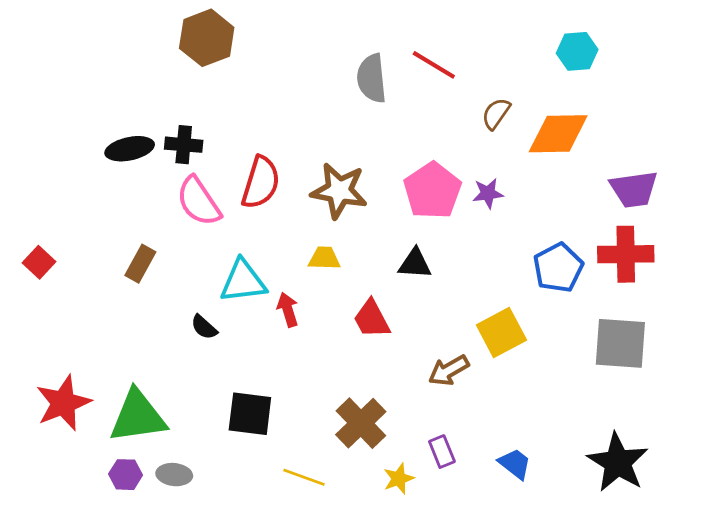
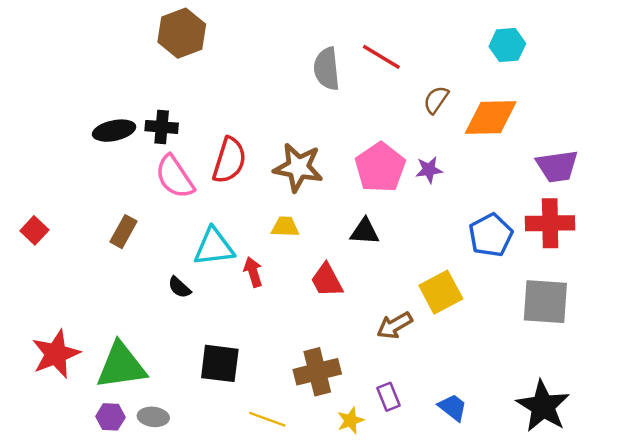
brown cross: (361, 423) -> (317, 372), turned 30

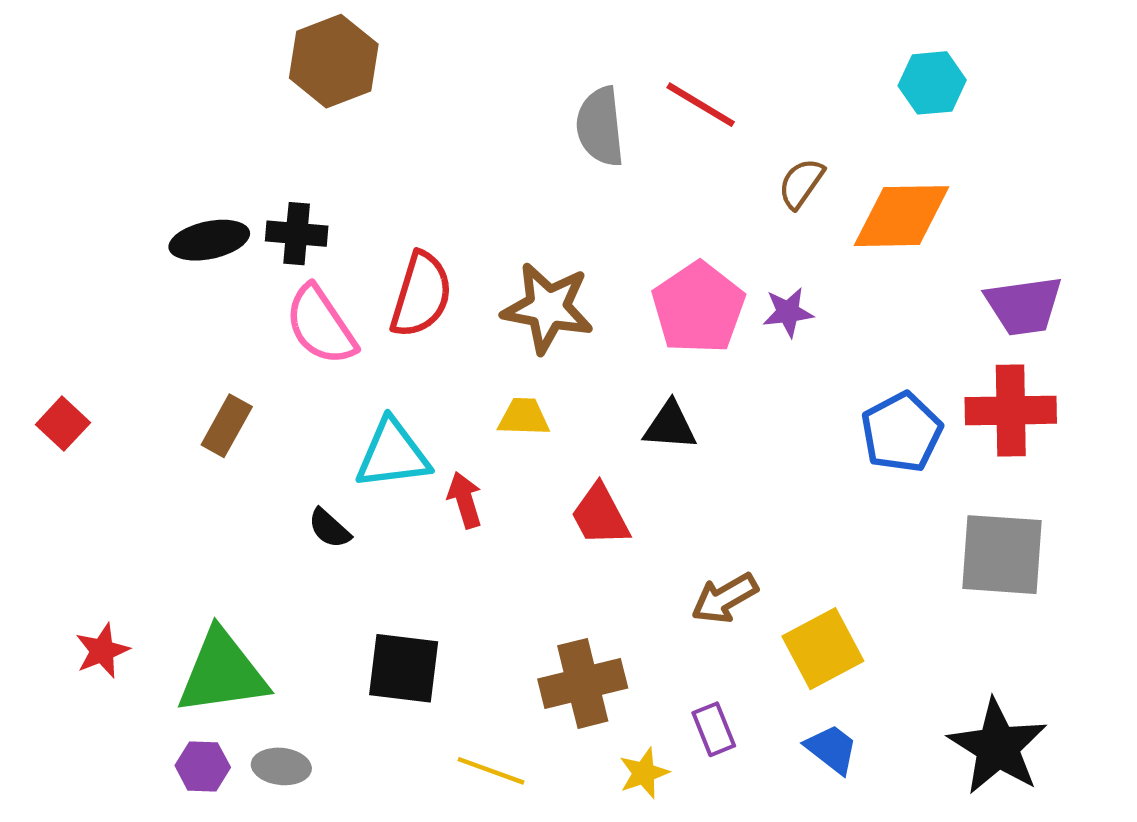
yellow square: (441, 292) -> (823, 649), moved
red star: (56, 354) -> (102, 651), size x0.6

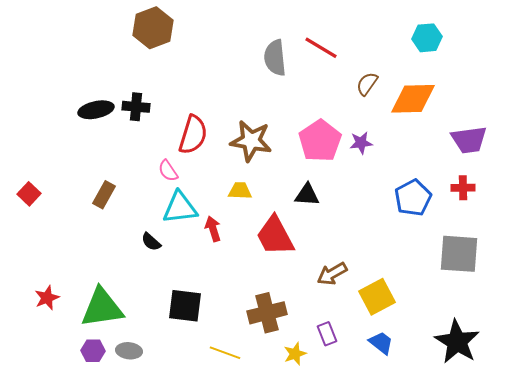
pink semicircle: (321, 325) -> (168, 171), moved, size x0.6
red cross: (1011, 410) -> (463, 188), size x0.6
red trapezoid: (600, 515) -> (275, 236), size x1.4

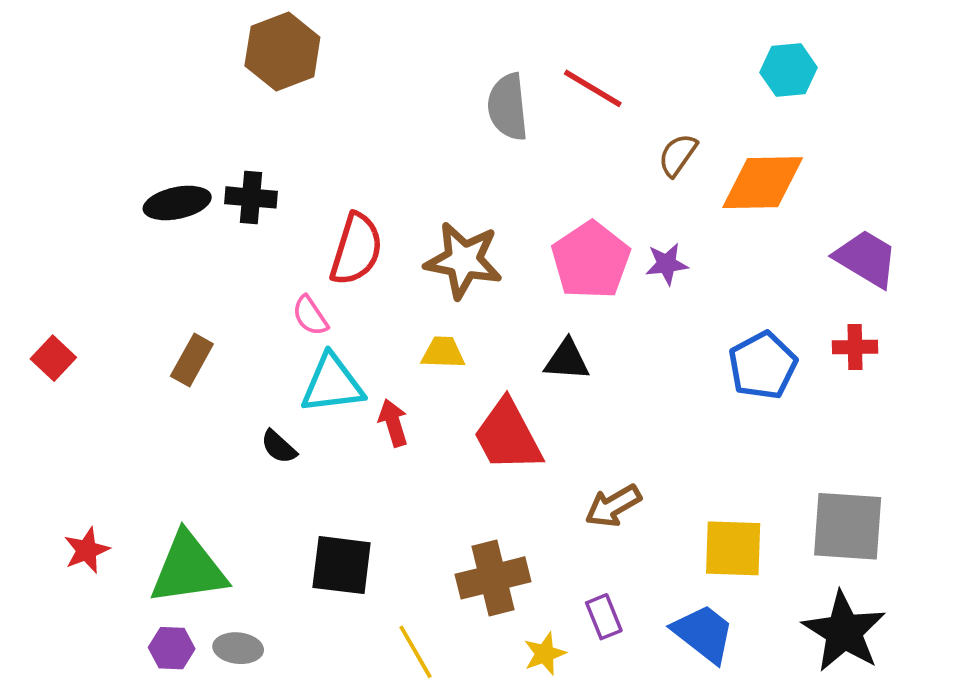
purple trapezoid: (469, 140) -> (866, 258), turned -141
gray square: (459, 254) -> (848, 526), moved
yellow square: (377, 297) -> (733, 548), moved, turned 30
blue trapezoid: (381, 343) -> (704, 633), size x1.4
yellow line: (225, 353) -> (415, 652), turned 40

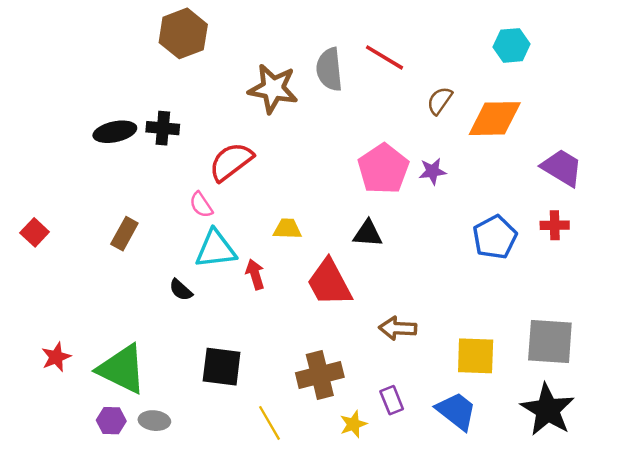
red semicircle: (356, 249) -> (231, 162), turned -144
brown star: (463, 260) -> (273, 89), moved
brown arrow: (613, 506) -> (398, 328), turned 33
green triangle: (188, 569) -> (122, 369), turned 34

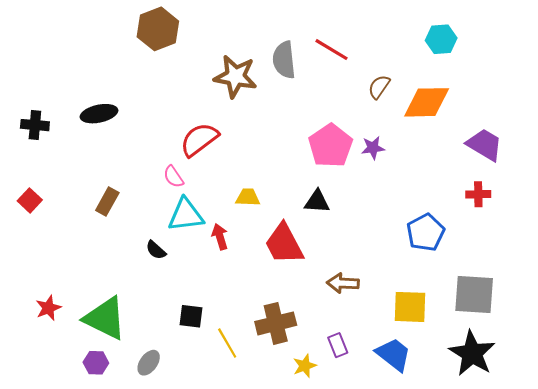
black cross: (163, 128) -> (35, 125), moved
blue pentagon: (495, 237) -> (426, 232), moved
black square: (222, 367) -> (191, 316), size x0.7
gray ellipse: (154, 421) -> (149, 363), moved, turned -60
yellow line: (269, 423) -> (227, 343), moved

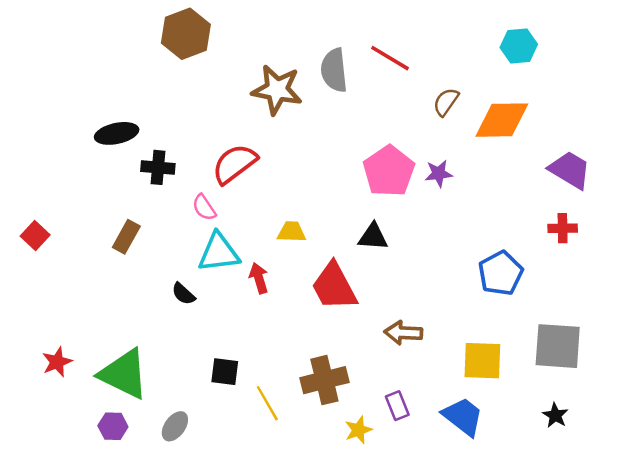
black cross: (35, 125) -> (158, 167), moved
black star: (472, 353) -> (555, 415), size x0.5

